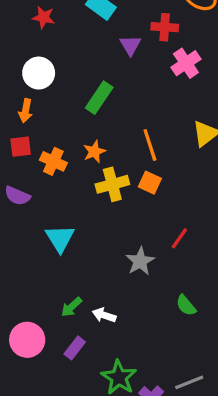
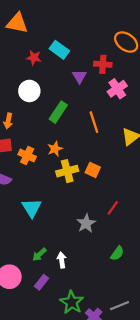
red star: (44, 17) -> (34, 58), moved
white circle: (39, 73) -> (29, 91), moved
orange line: (150, 145) -> (94, 122), moved
green semicircle: (186, 305) -> (117, 253), turned -104
white arrow: (104, 315) -> (62, 260), turned 64

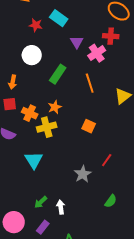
red cross: (103, 64) -> (111, 36), moved
pink cross: (117, 89) -> (97, 53), moved
yellow cross: (67, 171) -> (47, 127), moved

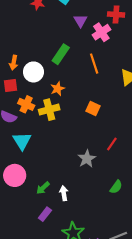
white circle: (32, 55) -> (33, 72), moved
orange cross: (30, 113) -> (26, 104), moved
cyan triangle: (34, 160) -> (22, 141), moved
pink circle: (14, 222) -> (15, 175), moved

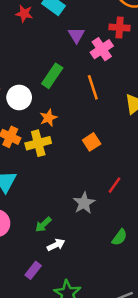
orange square: (93, 109) -> (92, 142), turned 32
green arrow: (43, 188) -> (43, 225), moved
white arrow: (64, 193) -> (56, 245), turned 72

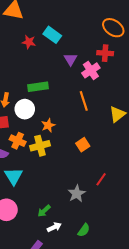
green rectangle: (52, 76) -> (38, 87), moved, turned 48
green semicircle: (120, 237) -> (84, 230), moved

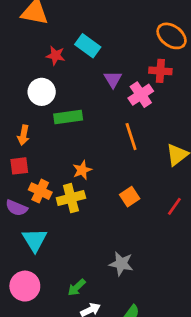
white circle: (25, 109) -> (42, 92), moved
red line: (101, 179) -> (174, 206), moved
gray star: (77, 194) -> (121, 264), turned -30

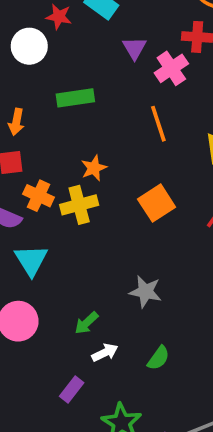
white circle: (42, 92) -> (29, 46), moved
orange square: (130, 197) -> (157, 203), size x1.4

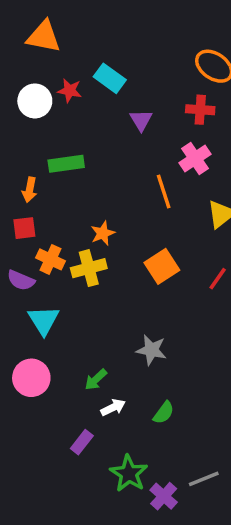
white circle: (29, 46) -> (35, 101), moved
pink cross: (171, 68) -> (195, 158), moved
green rectangle: (75, 98) -> (66, 164), moved

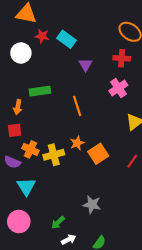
red star: (70, 91) -> (42, 36), moved
orange line: (164, 192) -> (77, 106), moved
orange star: (103, 233) -> (77, 143), moved

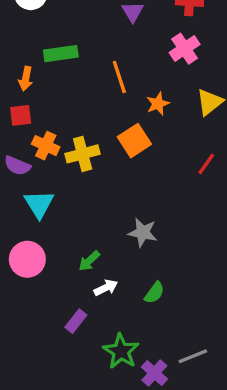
orange star: (77, 143) -> (158, 104), moved
orange square: (98, 154) -> (134, 141), moved

